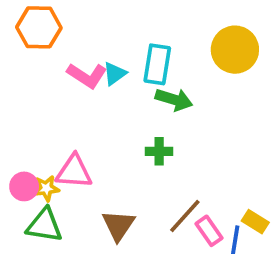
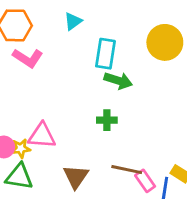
cyan triangle: (115, 74) -> (73, 21), moved
pink L-shape: (87, 75) -> (28, 58), moved
brown line: (185, 216) -> (127, 170), turned 60

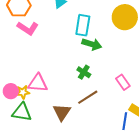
green cross: (107, 120) -> (84, 72), turned 32
brown line: (127, 170) -> (88, 97), moved, turned -45
pink rectangle: (145, 181) -> (123, 82), moved

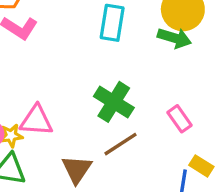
green arrow: (92, 44) -> (174, 38), moved
green cross: (84, 72) -> (114, 102), size x1.6

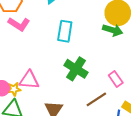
cyan rectangle: (112, 23) -> (65, 31), moved
brown line: (121, 144) -> (96, 99), moved

